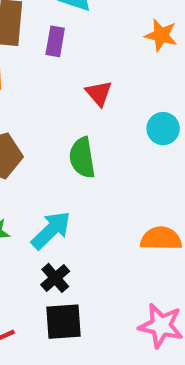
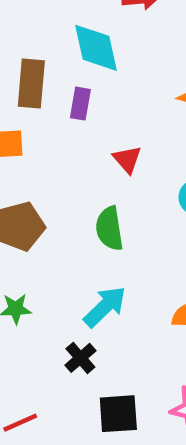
cyan arrow: (51, 230) -> (105, 307), moved
black square: (63, 322) -> (118, 414), moved

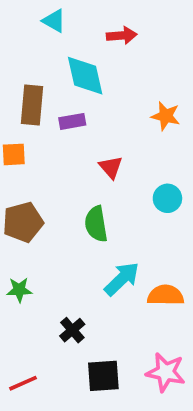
purple rectangle: (80, 104) -> (72, 121), turned 70
cyan arrow: (105, 307) -> (122, 279), moved

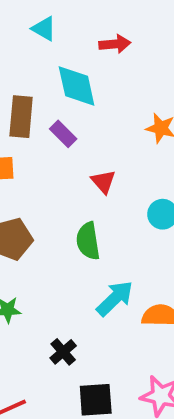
purple rectangle: (72, 121) -> (63, 134), turned 55

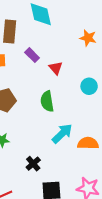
purple rectangle: (63, 134) -> (32, 55), moved

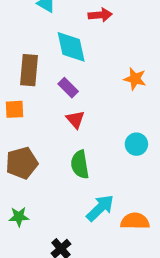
purple rectangle: (32, 55) -> (68, 88), moved
red triangle: (56, 68) -> (75, 119), moved

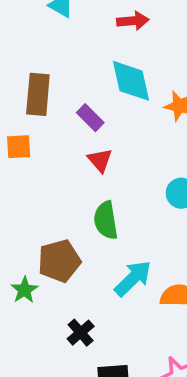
cyan diamond: (71, 47) -> (131, 81), moved
brown pentagon: (22, 163) -> (59, 261), moved
green star: (19, 217) -> (24, 290), turned -30

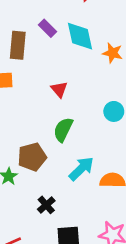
purple rectangle: (90, 118) -> (48, 28), moved
green semicircle: (106, 220) -> (63, 130), turned 35

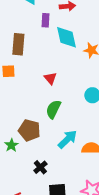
purple rectangle: (48, 28) -> (45, 20), moved, turned 48
brown pentagon: (32, 157) -> (29, 130), turned 30

